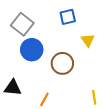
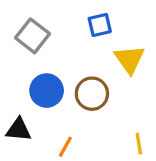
yellow triangle: (88, 40) -> (129, 59), size x1.5
blue circle: (32, 50) -> (47, 91), moved

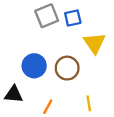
gray square: (33, 36) -> (47, 16), moved, turned 30
yellow line: (139, 144) -> (89, 103), moved

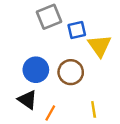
blue square: (73, 18) -> (77, 30), moved
black triangle: (14, 94) -> (27, 100), moved, turned 30

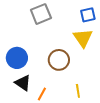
blue square: (77, 30) -> (88, 15), moved
blue circle: (36, 70) -> (17, 58), moved

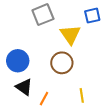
yellow triangle: (83, 38) -> (70, 34), moved

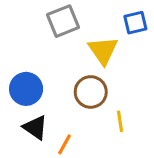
yellow line: (82, 95) -> (120, 121), moved

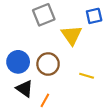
brown circle: (91, 92) -> (48, 64), moved
yellow line: (120, 121) -> (87, 76), moved, turned -64

